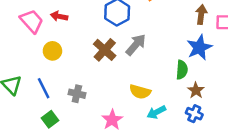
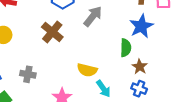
gray arrow: (136, 45) -> (93, 16), moved
cyan arrow: (156, 112) -> (103, 89), turned -96

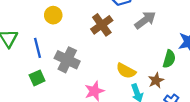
brown star: (140, 67) -> (156, 80), moved
gray cross: (28, 74) -> (67, 60), size x1.5

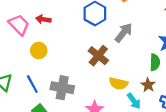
brown cross: (102, 25) -> (98, 56), moved

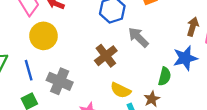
gray arrow: (124, 33) -> (138, 37), turned -96
yellow circle: (39, 50) -> (43, 36), size x1.5

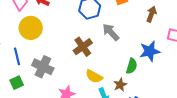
brown arrow: (193, 27) -> (151, 14), moved

